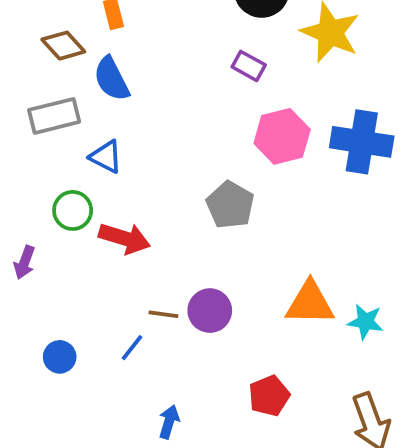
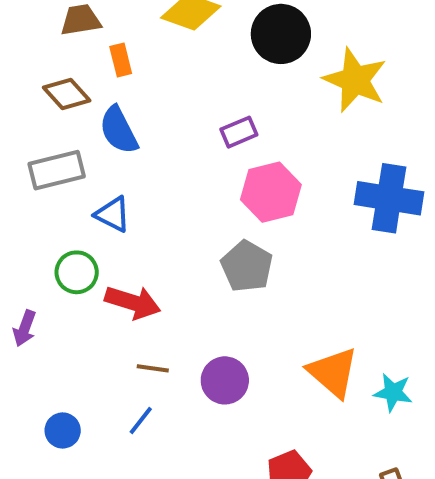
purple rectangle: (249, 66) -> (239, 132), moved, turned -52
pink hexagon: (282, 136) -> (271, 192), moved
orange triangle: (310, 303) -> (333, 372), turned 40
brown line: (163, 314) -> (153, 368), moved

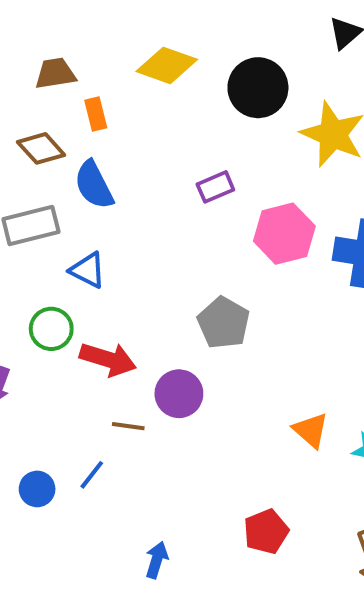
pink hexagon: (271, 192) -> (284, 234), moved
orange triangle: (333, 372) -> (311, 430), size x0.7
purple circle: (225, 380) -> (179, 394), moved
blue line: (141, 420) -> (92, 475), moved

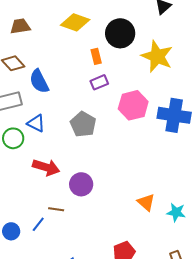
orange rectangle: (96, 114) -> (96, 56), moved
gray pentagon: (224, 323) -> (83, 124), moved
green circle: (51, 329) -> (13, 138), moved
brown line: (128, 426) -> (56, 209), moved

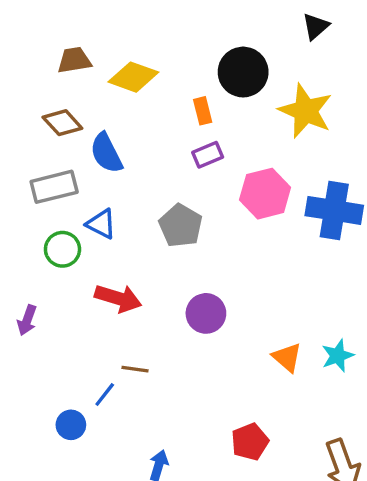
yellow diamond: (75, 22) -> (133, 77), moved
purple circle: (81, 184) -> (206, 313), moved
cyan star: (176, 212) -> (338, 356), moved, turned -30
blue circle: (11, 231) -> (71, 425), moved

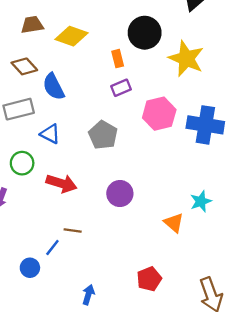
green circle: (62, 249) -> (22, 163), moved
cyan star: (338, 356) -> (201, 201), moved

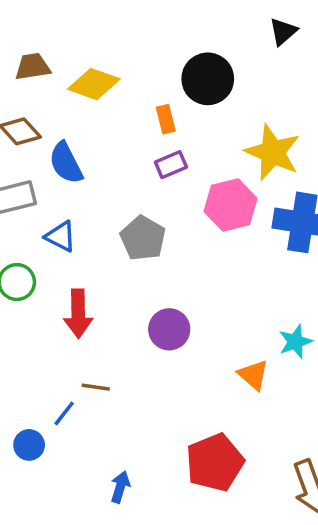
yellow star: (186, 59) -> (273, 152), moved
red arrow: (61, 183) -> (78, 314), turned 72
red pentagon: (149, 279) -> (215, 462), size x1.5

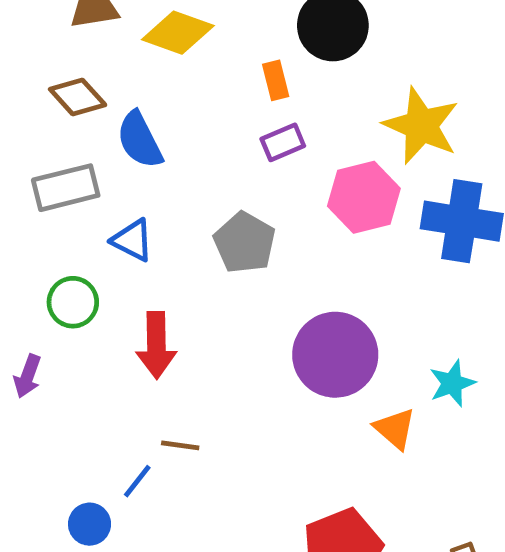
purple circle: (169, 329) -> (335, 355), moved, size x1.5

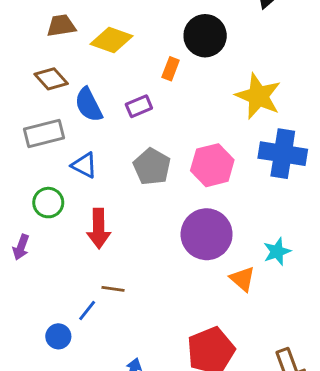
orange rectangle: (276, 80) -> (171, 69), turned 35
purple rectangle: (283, 142) -> (139, 106), moved
pink hexagon: (364, 197) -> (212, 165), moved

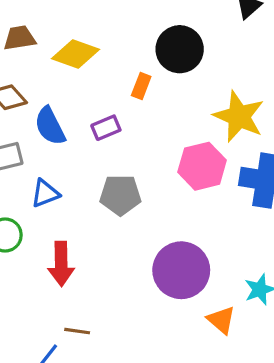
blue triangle: (84, 165) -> (45, 193), turned -48
pink hexagon: (212, 165) -> (202, 166), moved
gray pentagon: (152, 167) -> (120, 195), turned -30

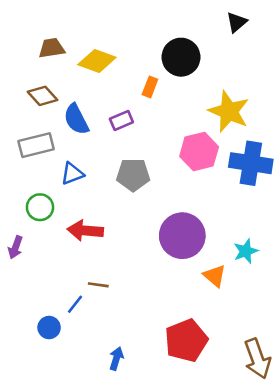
red arrow: (61, 264) -> (85, 231), turned 96

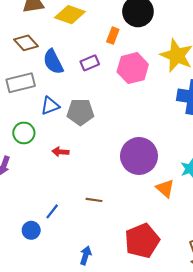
pink hexagon: (199, 152) -> (133, 68), moved
gray pentagon: (133, 175) -> (80, 112), moved
red arrow: (85, 231) -> (60, 152), size x0.6
brown line: (98, 285) -> (94, 200), moved

